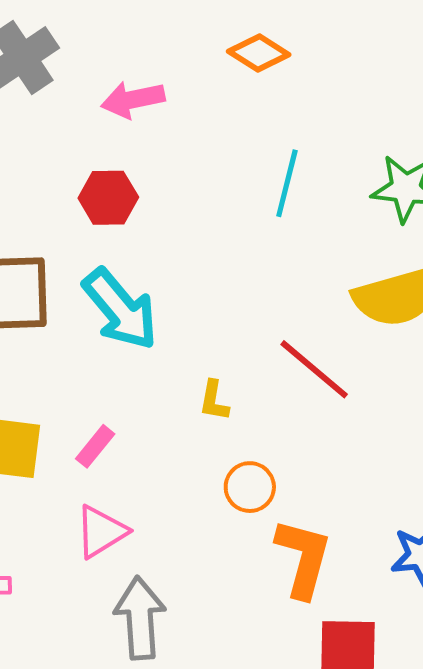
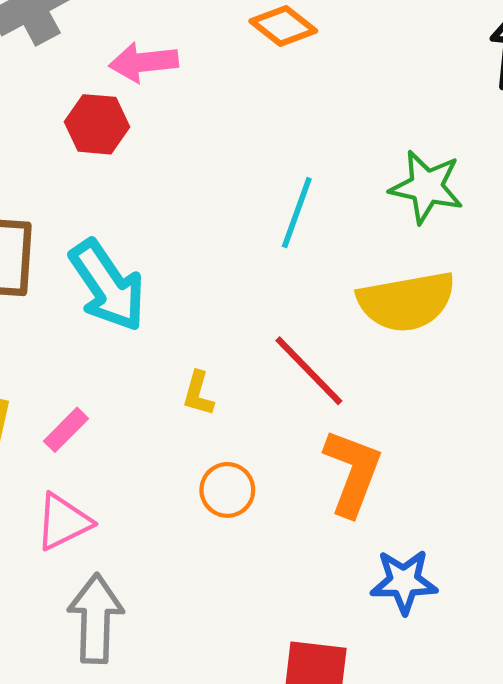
cyan line: (287, 183) -> (297, 213), moved
red hexagon: (108, 198) -> (97, 124), moved
orange L-shape: (303, 558) -> (353, 472), moved

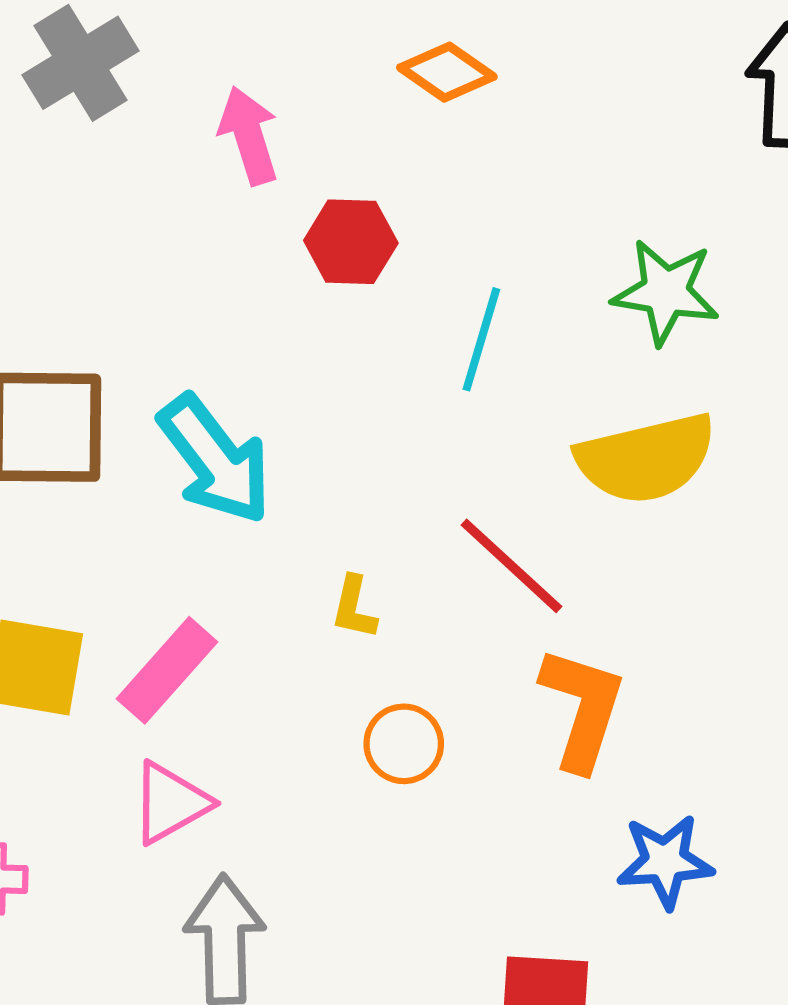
pink arrow: (144, 62) -> (249, 136), turned 82
red hexagon: (97, 124) -> (351, 242), moved
pink rectangle: (66, 430) -> (167, 670), size x1.6

